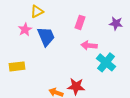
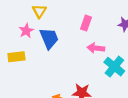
yellow triangle: (37, 11) -> (39, 11), turned -32
yellow rectangle: (17, 66) -> (16, 57), moved

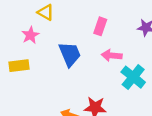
yellow triangle: (39, 11) -> (46, 12), turned -32
blue trapezoid: (49, 38) -> (70, 54), moved

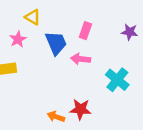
blue trapezoid: (70, 54) -> (56, 43), moved
pink arrow: (112, 55) -> (81, 59), moved

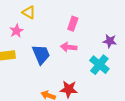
purple star: (130, 32) -> (110, 41), moved
blue trapezoid: (56, 43) -> (41, 54), moved

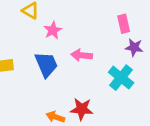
pink rectangle: (73, 24) -> (124, 24), moved, turned -32
pink star: (16, 31) -> (53, 30), moved

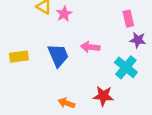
pink star: (53, 30) -> (64, 14), moved
red star: (82, 109) -> (103, 96), moved

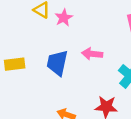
blue trapezoid: (58, 55) -> (57, 63), turned -145

